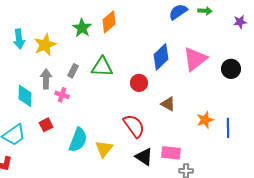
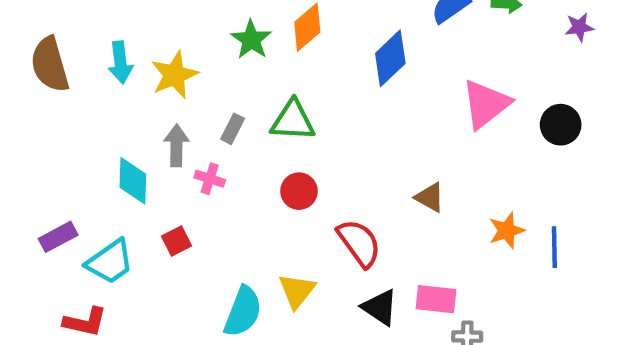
blue diamond: (161, 57) -> (390, 58), moved
red circle: (139, 83) -> (299, 191), moved
cyan semicircle: (78, 140) -> (243, 312), moved

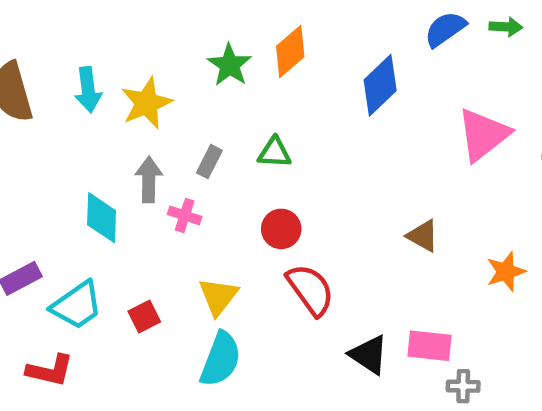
green triangle: (293, 121) -> (274, 153), size x0.7
red square: (176, 241) -> (144, 317), moved
red semicircle: (359, 243) -> (310, 290), moved
yellow triangle: (297, 291) -> (218, 296), moved

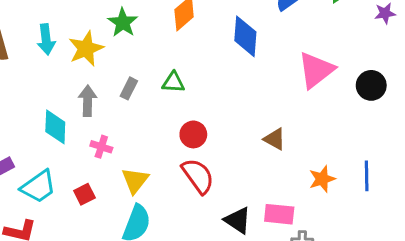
green star: (230, 65) -> (123, 23), moved
blue diamond: (380, 85) -> (245, 36), turned -42
pink cross: (185, 215) -> (101, 147), moved
red circle: (281, 229) -> (193, 134), moved
orange star: (506, 272) -> (322, 179), moved

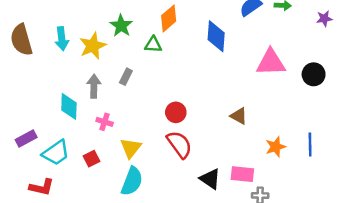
pink triangle: (316, 70) -> (271, 62), turned 36
green triangle: (173, 82) -> (153, 45), moved

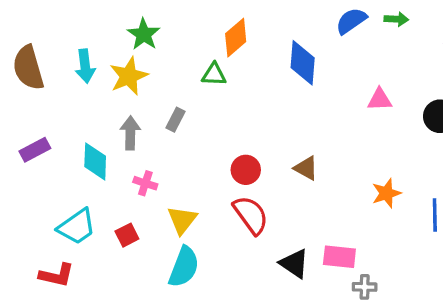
green star: (121, 26) -> (144, 34), moved
pink triangle: (271, 62) -> (380, 100), size x0.6
brown triangle: (239, 116) -> (306, 168), moved
purple rectangle: (26, 138) -> (35, 150), moved
orange star: (276, 147) -> (386, 193), moved

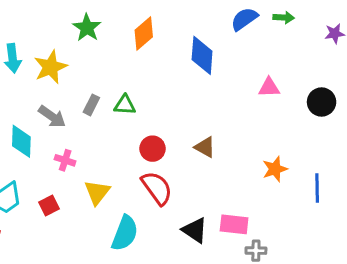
green star: (144, 34) -> (87, 28), moved
green triangle: (214, 74) -> (125, 105), moved
gray arrow: (130, 133) -> (52, 117), turned 124
cyan semicircle: (184, 267) -> (125, 233), moved

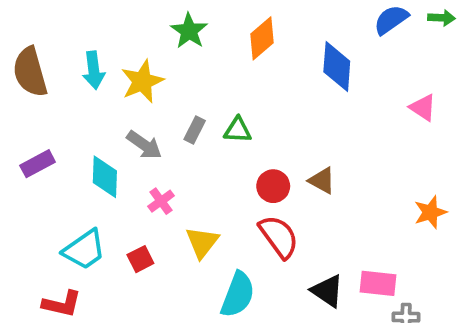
pink triangle: (269, 87) -> (423, 108), turned 35
brown triangle: (205, 147) -> (322, 181), moved
pink cross: (65, 160) -> (161, 201), turned 36

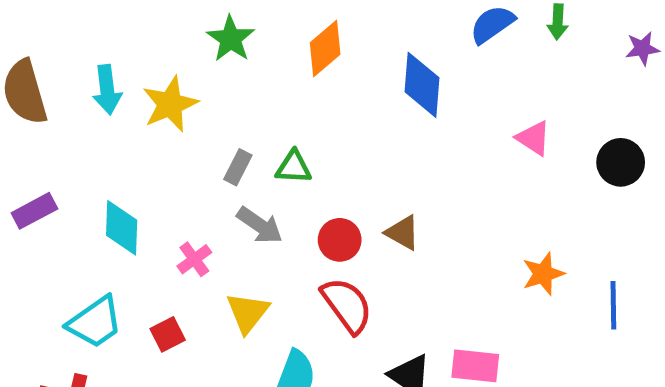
green arrow: (442, 18) -> (558, 22), turned 90
gray arrow: (144, 145) -> (260, 225), moved

